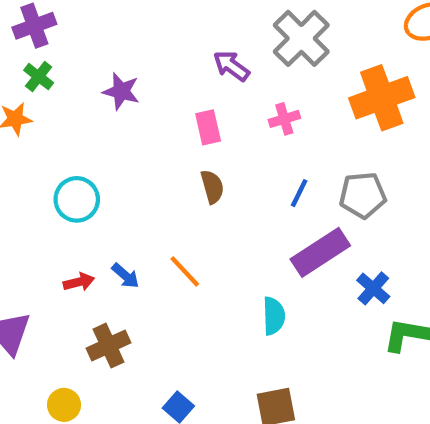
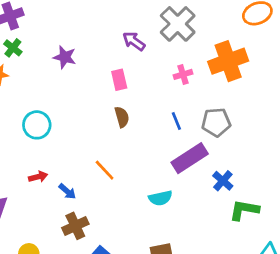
pink cross: (284, 119) -> (183, 74), moved
blue line: (299, 193) -> (176, 121), turned -48
blue arrow: (125, 276) -> (67, 191), moved
cyan semicircle: (274, 316) -> (160, 198), turned 80
brown cross: (108, 346) -> (75, 226), moved

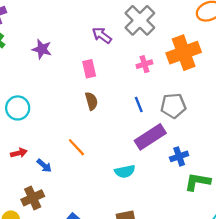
blue cross: (223, 181) -> (179, 156), turned 30
brown cross: (75, 226) -> (33, 198), moved

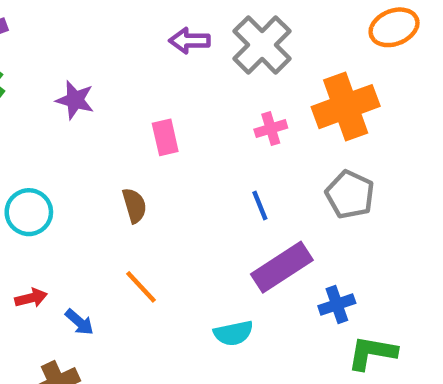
purple arrow: (102, 35) -> (189, 41), moved, turned -36
brown semicircle: (91, 101) -> (134, 206), moved
gray pentagon: (173, 106) -> (350, 195), moved, turned 30

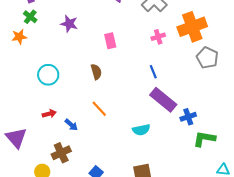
gray pentagon: (350, 195) -> (207, 58), moved
purple rectangle: (282, 267) -> (163, 100), turned 72

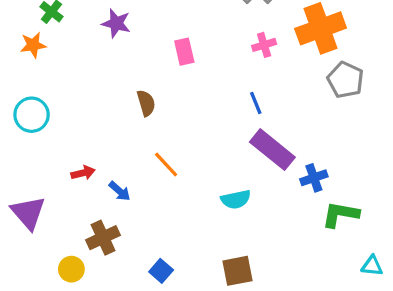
brown semicircle: (96, 72) -> (146, 103), moved
cyan circle: (48, 75) -> (32, 115), moved

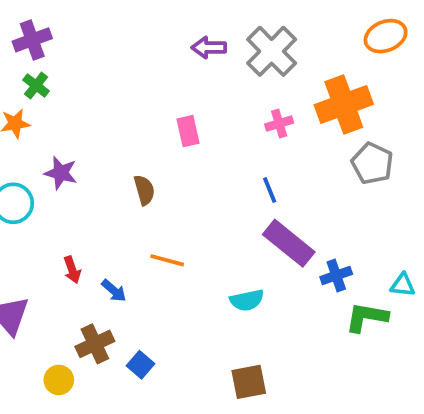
purple star: (116, 23) -> (61, 173), moved
orange line: (166, 165) -> (167, 260), turned -32
red arrow: (83, 173) -> (72, 270), turned 85
cyan triangle: (372, 266) -> (403, 285), moved
blue square: (161, 271) -> (141, 365), moved

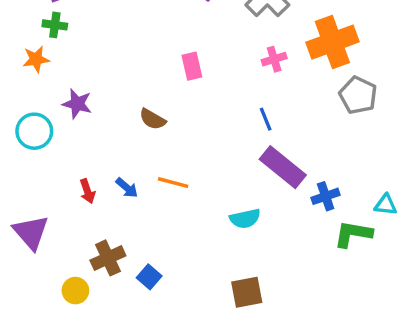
green cross: (36, 85) -> (55, 25), turned -30
brown semicircle: (144, 190) -> (153, 119), turned 136
blue arrow: (114, 291) -> (127, 188), moved

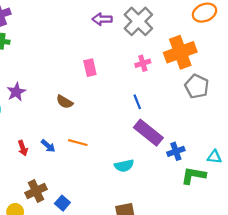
purple star: (77, 104) -> (16, 92), turned 30

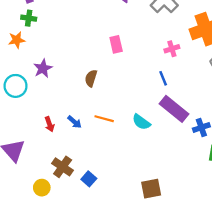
pink cross: (143, 63) -> (172, 49), moved
brown semicircle: (65, 102) -> (91, 78), turned 77
cyan semicircle: (124, 166) -> (141, 122), moved, turned 48
brown cross: (36, 191) -> (63, 167), turned -30

